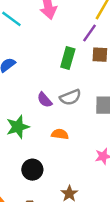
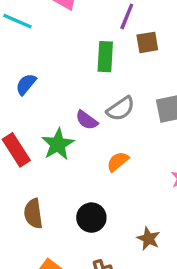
green star: (18, 127) -> (58, 144), moved
orange semicircle: (60, 134) -> (118, 162), turned -35

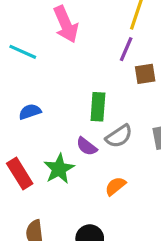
green rectangle: (105, 57) -> (98, 107), moved
blue semicircle: (26, 84) -> (30, 112), turned 30

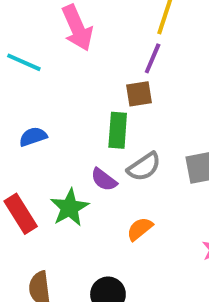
brown square: (145, 74) -> (139, 94), moved

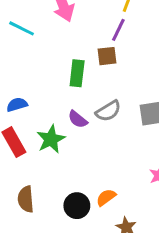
green rectangle: (118, 130) -> (77, 73), moved
blue semicircle: (33, 137) -> (17, 105), moved
orange semicircle: (140, 229) -> (106, 197), moved

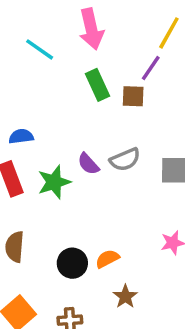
green rectangle: (77, 73) -> (98, 85), moved, turned -40

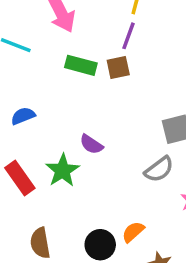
green rectangle: (98, 85) -> (81, 65), turned -36
blue semicircle: (21, 136) -> (23, 116), moved
gray semicircle: (125, 160) -> (159, 169), moved

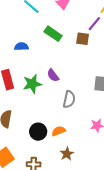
green rectangle: (81, 65) -> (53, 34), moved
gray semicircle: (159, 169) -> (69, 99), moved, turned -60

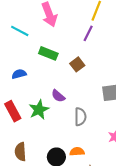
brown square: (83, 39) -> (77, 64), moved, turned -32
orange semicircle: (59, 131) -> (77, 152), turned 32

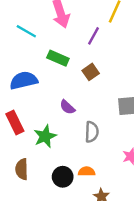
purple line: (88, 33) -> (94, 36), moved
blue semicircle: (19, 74) -> (24, 80), size x1.6
green star: (39, 110) -> (45, 136), moved

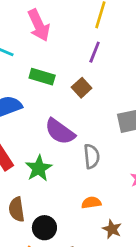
purple line: (94, 36) -> (95, 52), moved
purple semicircle: (67, 107) -> (60, 132), size x1.6
black circle: (63, 177) -> (44, 228), moved

